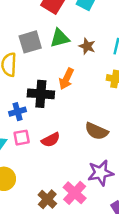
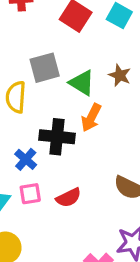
green triangle: (60, 38) -> (82, 83), moved, turned 45
blue cross: (18, 112) -> (26, 159), turned -35

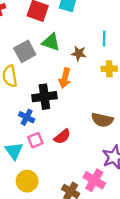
brown star: (120, 75) -> (79, 53), moved
green triangle: (82, 83) -> (51, 42), moved

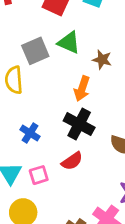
black cross: (44, 97) -> (79, 124), moved, turned 30
pink square: (35, 140) -> (39, 175), moved

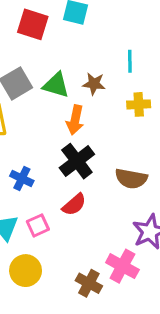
green triangle: (69, 43) -> (56, 85), moved
black cross: (79, 124) -> (77, 161), turned 32

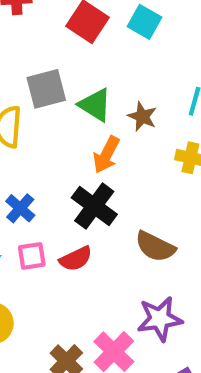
black cross: (77, 161) -> (94, 206), turned -32
pink square: (38, 225) -> (32, 256), moved

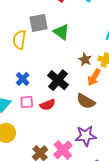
brown star: (142, 117) -> (85, 59), moved
orange arrow: (106, 155) -> (94, 77), moved

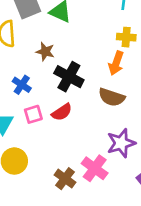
brown star: (85, 59) -> (45, 52), moved

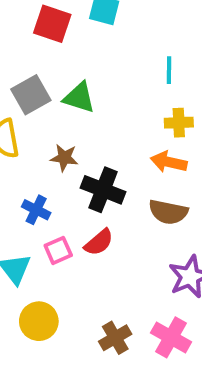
orange arrow: (116, 63) -> (169, 162), turned 90
pink cross: (95, 168) -> (171, 337), moved
brown cross: (65, 179) -> (115, 338), turned 30

